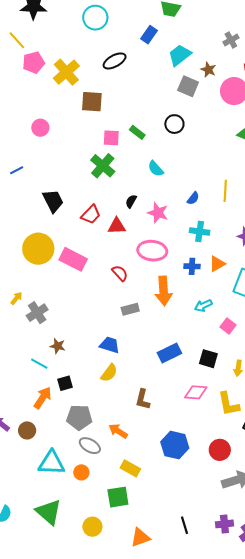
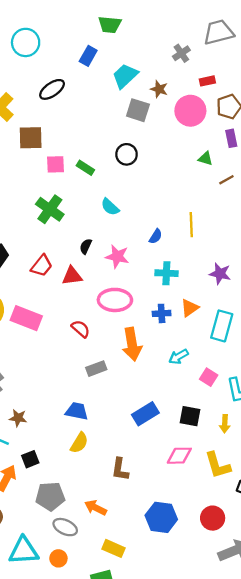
pink square: (111, 138) -> (55, 164), moved

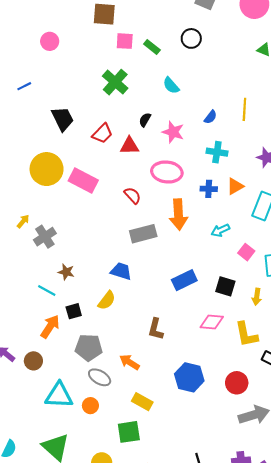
gray rectangle: (96, 369) -> (143, 234), size x1.4
yellow semicircle: (79, 443) -> (107, 300), moved

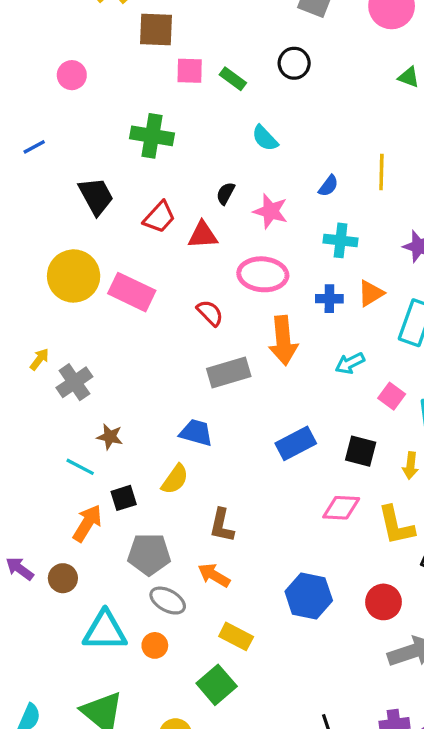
green cross: (115, 82) -> (152, 136), moved, turned -30
brown L-shape: (156, 329) -> (222, 525), moved
green square: (129, 432) -> (217, 685), turned -30

